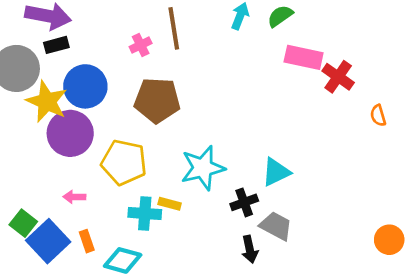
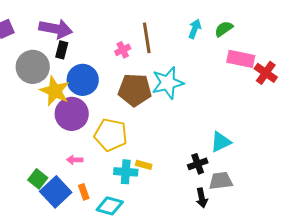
black rectangle: (56, 45) -> (62, 50), turned -60
cyan star: (203, 168) -> (168, 83), moved
gray trapezoid: (276, 226) -> (221, 181), turned -35

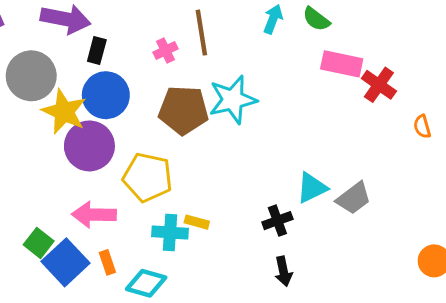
green semicircle: (224, 29) -> (316, 19), turned -108
black rectangle: (62, 50) -> (97, 50), moved
pink arrow: (75, 160) -> (94, 215), size x1.8
gray trapezoid: (221, 181) -> (354, 198), moved, turned 150

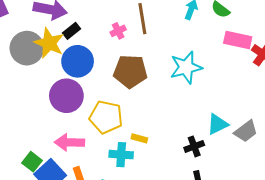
black rectangle: (97, 50) -> (71, 31), turned 36
cyan star: (233, 100) -> (186, 67), moved
yellow star: (64, 112) -> (49, 43), moved
yellow rectangle: (197, 222) -> (139, 138), moved

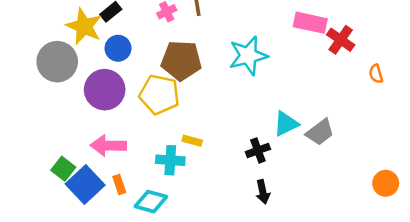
gray circle: (27, 48) -> (57, 62), moved
blue circle: (78, 61) -> (118, 48), size x0.7
yellow pentagon: (106, 117) -> (159, 94), moved

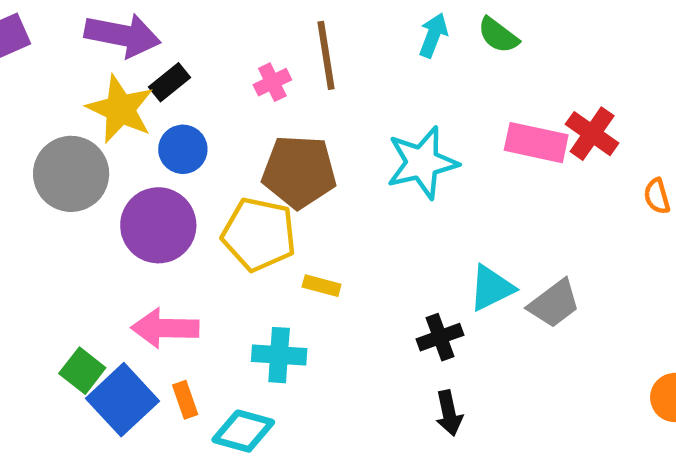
pink rectangle: (310, 23) -> (536, 143), moved
yellow rectangle: (192, 141) -> (322, 286), moved

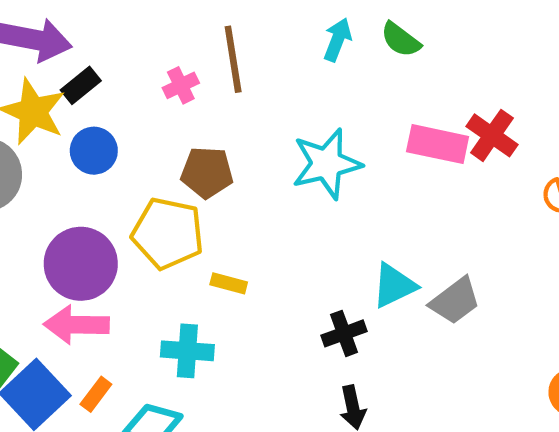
brown pentagon: (299, 172) -> (207, 172), size x0.7
purple circle: (158, 225) -> (81, 264), moved
orange rectangle: (185, 400) -> (96, 394), turned 56

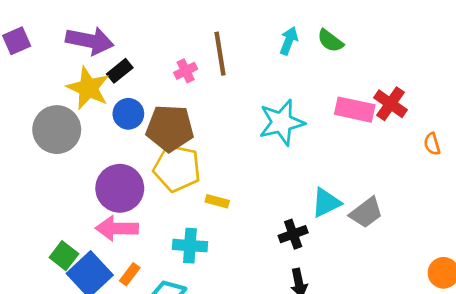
brown pentagon: (207, 172) -> (170, 128), moved, size x1.4

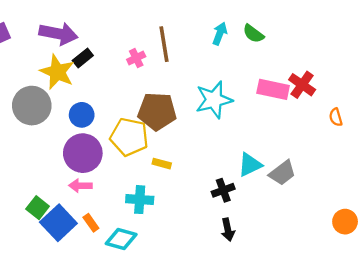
blue circle: (128, 114) -> (82, 115), moved
brown pentagon: (170, 128) -> (157, 111), moved
pink arrow: (117, 228) -> (81, 186), size x0.7
orange rectangle: (130, 274) -> (91, 223), turned -72

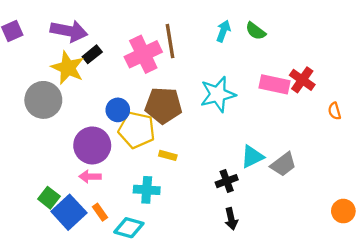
pink cross: (136, 58) -> (143, 54), size x2.0
blue circle: (82, 115) -> (118, 110), moved

